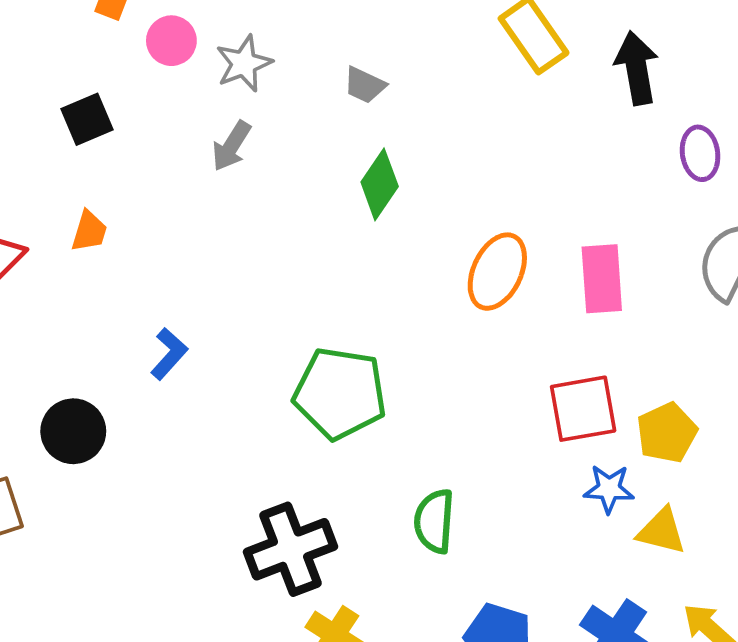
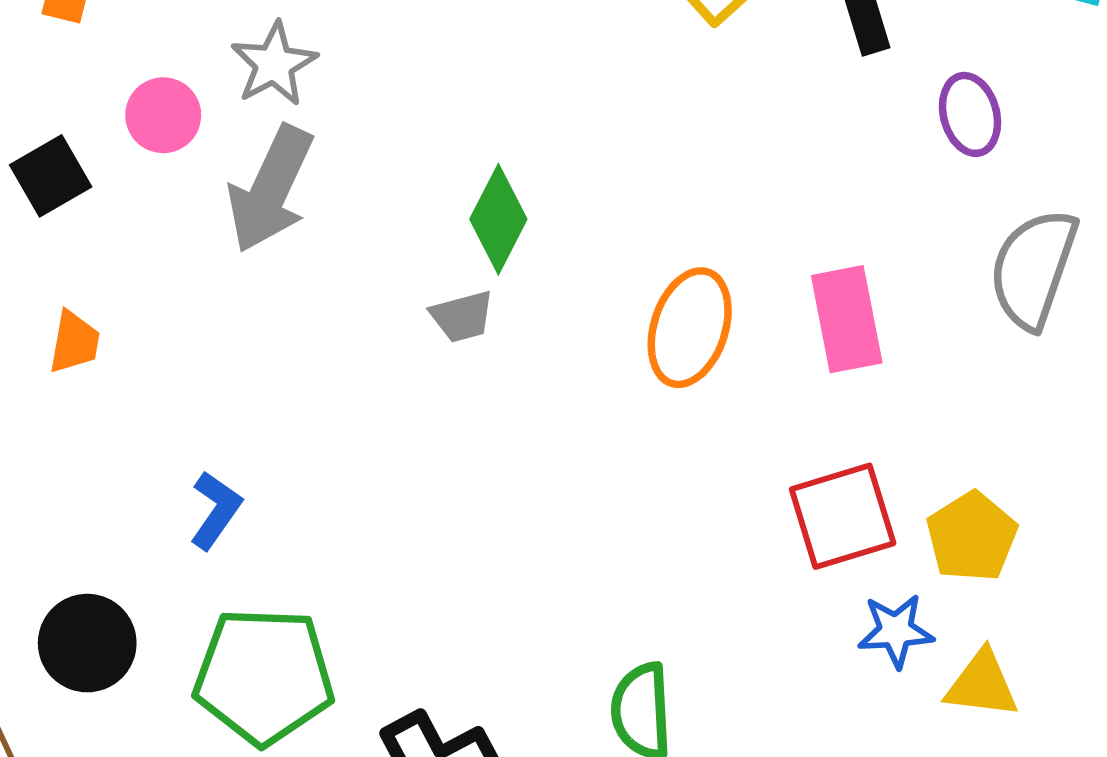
pink circle: (171, 41) -> (163, 115), moved
gray trapezoid: (365, 85) -> (462, 316), moved, turned -33
gray arrow: (231, 146) -> (271, 189), size x1.6
green pentagon: (340, 393) -> (264, 676), moved

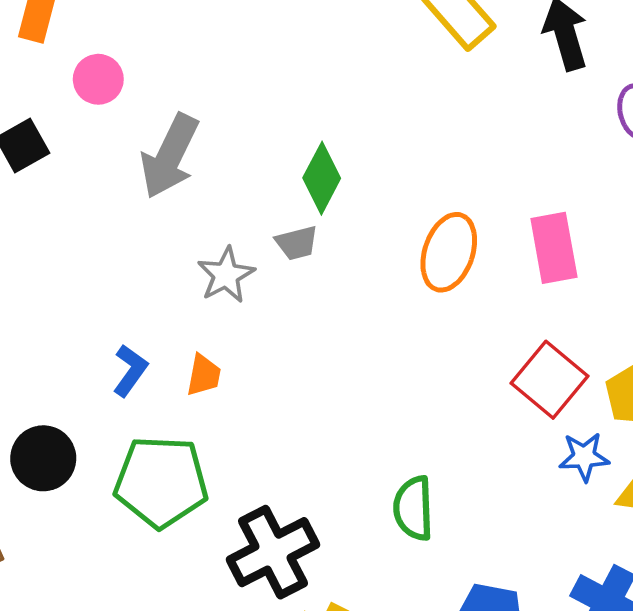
gray star: (274, 64) -> (226, 275), moved
pink circle: (163, 115) -> (98, 79), moved
orange trapezoid: (74, 342) -> (204, 375), moved
red square: (843, 516) -> (550, 380), turned -34

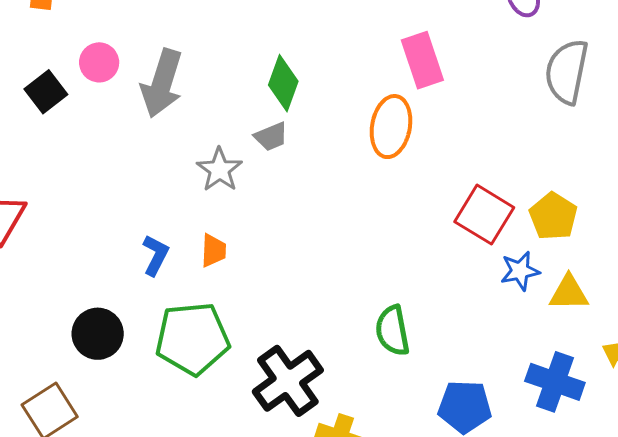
pink circle: (98, 79) -> (99, 62), moved
pink rectangle: (554, 248) -> (422, 60), moved

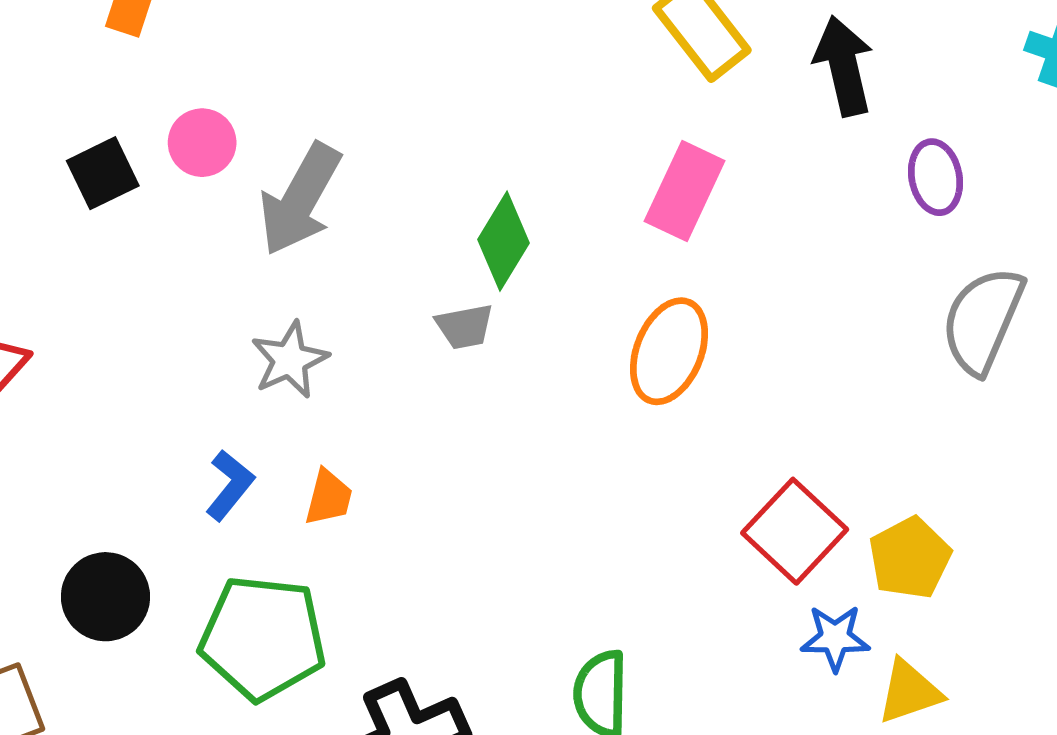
pink rectangle: (422, 60) -> (685, 191), moved, turned 32
gray star: (219, 170) -> (290, 360), moved
yellow triangle: (569, 293) -> (909, 692), turned -30

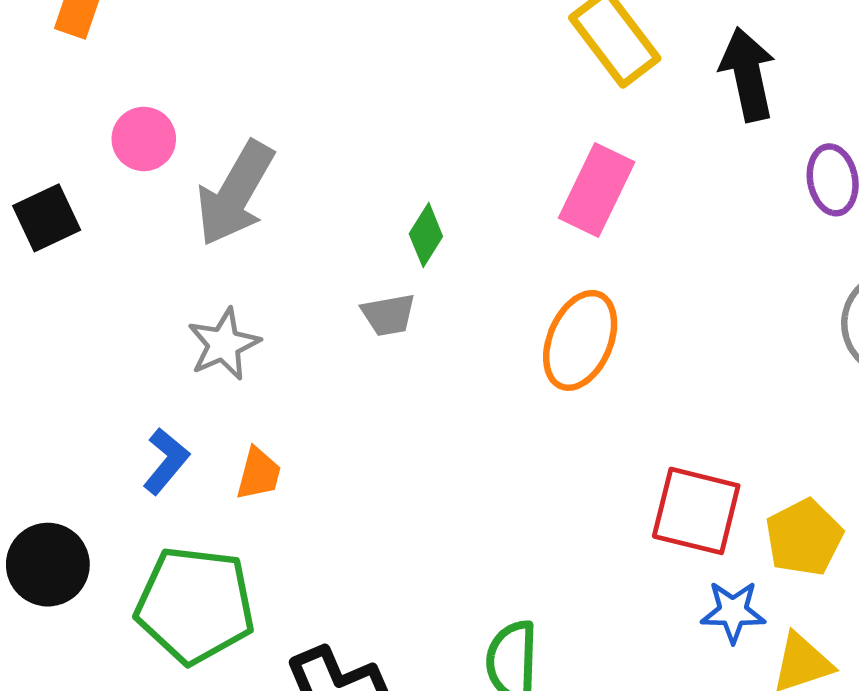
black square: (103, 173) -> (47, 218), moved
green diamond: (504, 241) -> (426, 235), size x0.7
red square: (795, 531) -> (696, 511), turned -30

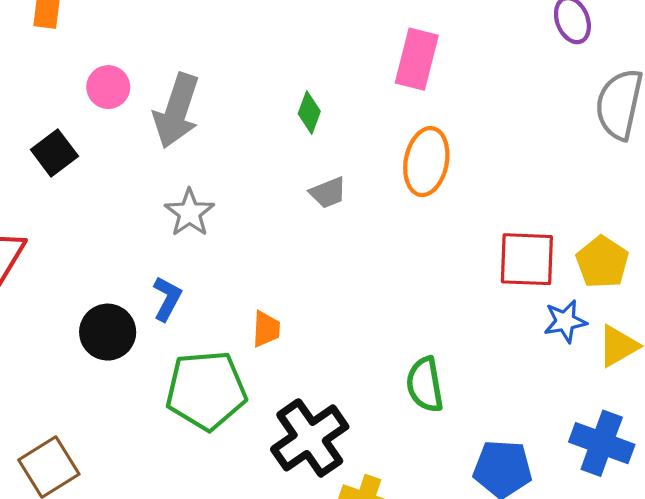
gray trapezoid: (388, 315) -> (328, 193), moved
orange trapezoid: (259, 474) -> (266, 329), moved
black circle: (48, 565) -> (108, 332), moved

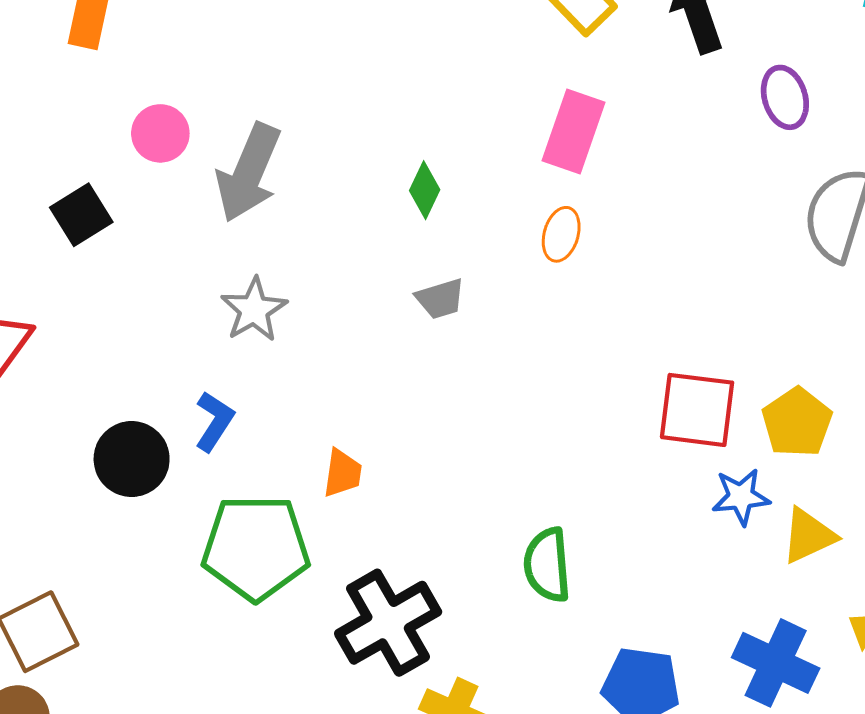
orange ellipse: (426, 162) -> (561, 234), moved, size x0.6

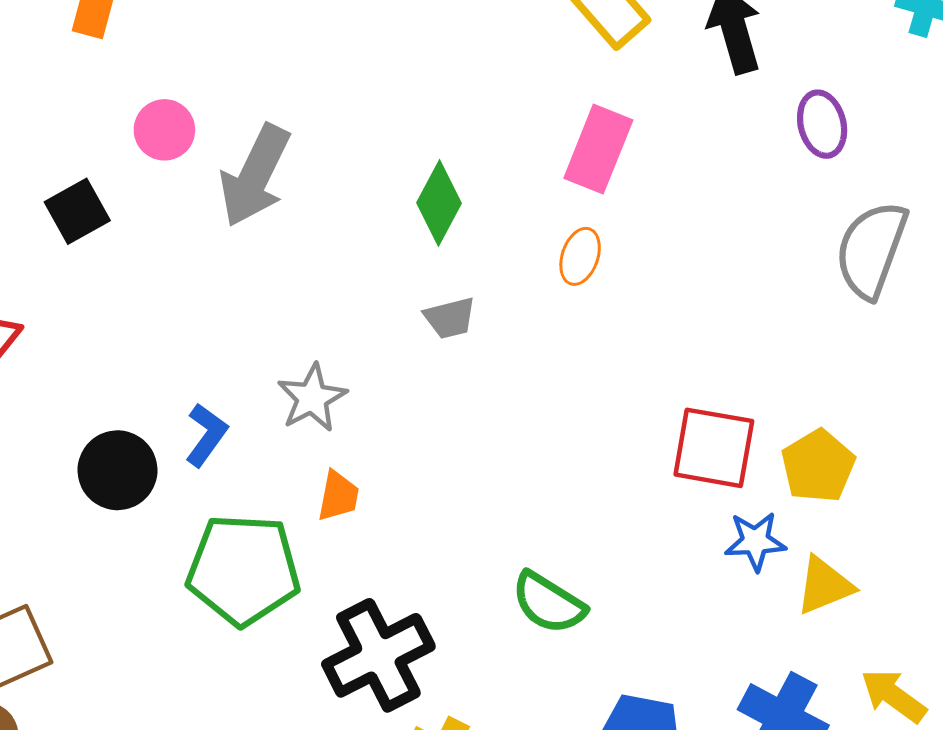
green diamond: (425, 190) -> (439, 203), size x1.4
gray star: (254, 310) -> (312, 398), moved
green semicircle: (547, 565) -> (548, 603), turned -56

